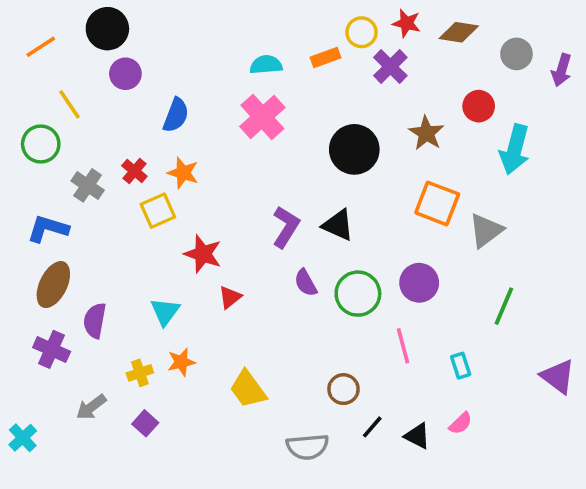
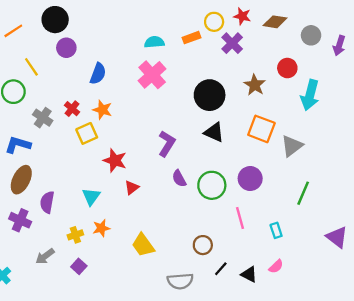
black triangle: (338, 225) -> (214, 132), moved

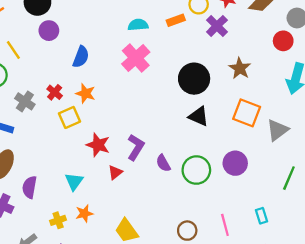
red circle: (287, 68) -> (283, 41), moved
purple L-shape: (167, 144) -> (136, 147), moved
pink line: (240, 218) -> (225, 225), moved

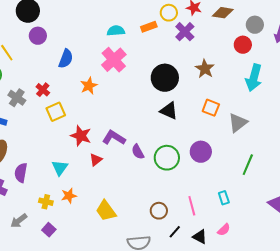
orange star: (85, 93) -> (89, 86), moved, turned 30
orange square: (247, 113) -> (211, 108), size x0.7
purple L-shape: (136, 147) -> (114, 138), turned -90
yellow cross: (58, 220) -> (46, 202), turned 32

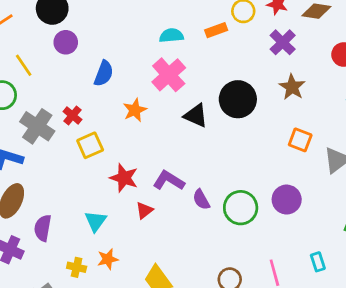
purple cross: (185, 32) -> (283, 42), moved
gray cross: (17, 98) -> (37, 126), size x1.4
black triangle: (169, 111) -> (196, 115), moved

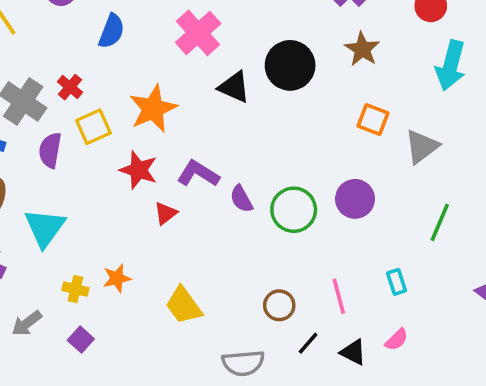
orange star: (135, 110) -> (153, 109), moved, size x1.5
cyan triangle: (96, 221) -> (45, 228), moved, size x1.4
purple semicircle: (43, 228) -> (50, 150), moved

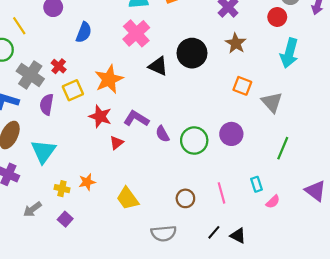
gray triangle: (422, 147) -> (272, 102), turned -35
pink semicircle: (396, 340) -> (273, 202), moved
black line: (308, 343) -> (214, 232), moved
black triangle: (353, 352) -> (238, 236), moved

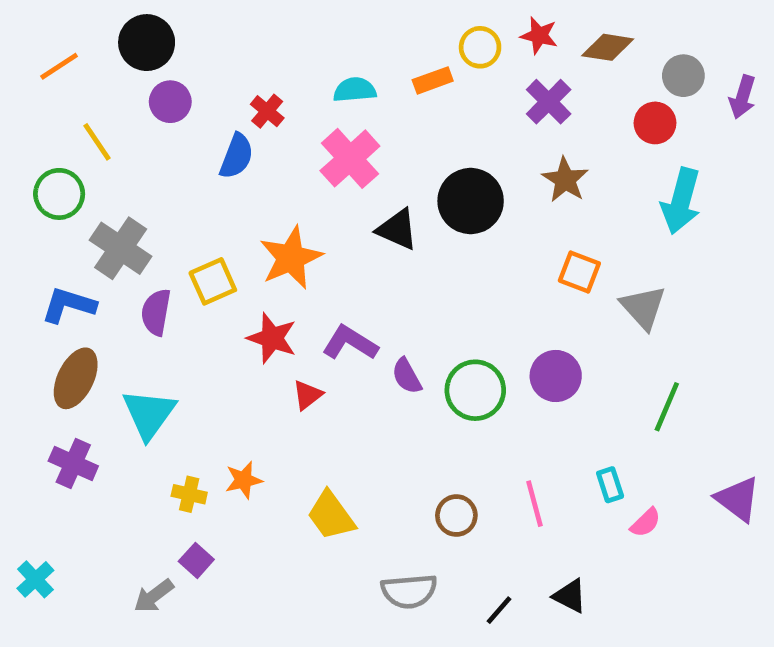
red cross: (59, 66) -> (267, 111), moved
gray arrow: (32, 209) -> (154, 596), moved
black line: (214, 232) -> (499, 610), moved

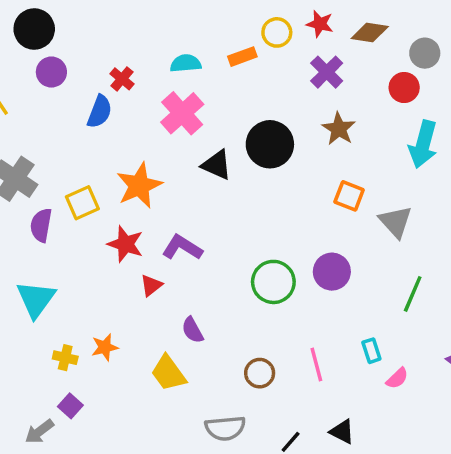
purple semicircle: (407, 376) -> (193, 330), moved

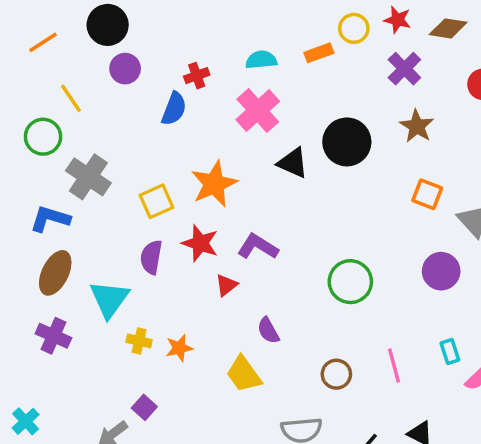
red cross: (122, 79) -> (197, 76), turned 30
purple semicircle: (41, 225) -> (151, 257), moved
purple circle: (332, 272) -> (441, 271), moved
yellow cross: (65, 358) -> (139, 341), moved

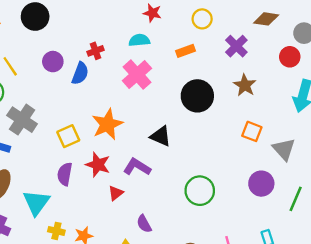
red star: (397, 20) -> (152, 13), moved
orange rectangle: (319, 53) -> (186, 51), moved
purple circle: (125, 69) -> (53, 62), moved
black triangle: (293, 163) -> (161, 136), moved

